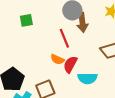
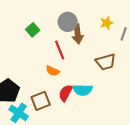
green square: (26, 20) -> (33, 30), moved, turned -32
red semicircle: (70, 64) -> (66, 93), moved

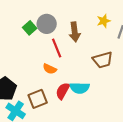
gray circle: (68, 22) -> (47, 24), moved

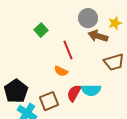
gray circle: (47, 24) -> (88, 18), moved
brown arrow: (75, 32) -> (98, 36), moved, turned 114

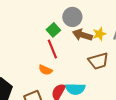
yellow star: (115, 23) -> (99, 34), moved
green square: (41, 30) -> (53, 30), moved

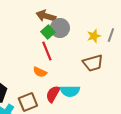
gray circle: (72, 17) -> (60, 28), moved
brown arrow: (82, 35) -> (46, 16), moved

